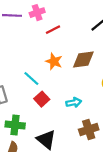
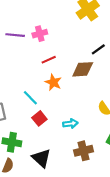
red line: (53, 30) -> (49, 60), moved
brown diamond: (83, 59) -> (83, 69), moved

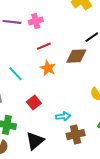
cyan line: (30, 98) -> (16, 74), moved
cyan arrow: (70, 124) -> (63, 116), moved
black triangle: (41, 158) -> (35, 141), turned 36

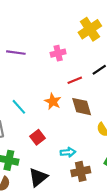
pink cross: (36, 21) -> (58, 53), moved
red line: (44, 46) -> (75, 80), moved
brown diamond: (76, 56) -> (82, 107), moved, turned 75

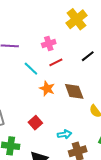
red line: (75, 80) -> (56, 62), moved
cyan line: (19, 107) -> (31, 69), moved

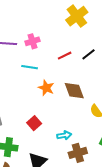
pink cross: (49, 44) -> (32, 41), moved
red line: (56, 62) -> (65, 56), moved
cyan line: (31, 69) -> (30, 67), turned -35

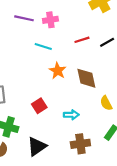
cyan arrow: (64, 135) -> (71, 115), moved

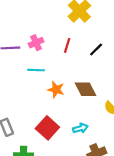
red line: (82, 40) -> (67, 45), moved, turned -40
red square: (39, 106) -> (47, 128), size x1.5

